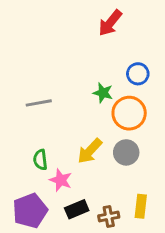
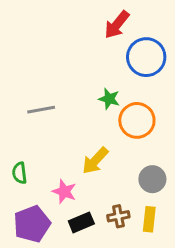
blue circle: (138, 74) -> (146, 57), moved, size x1.6
gray circle: (126, 152) -> (152, 179), moved
green semicircle: (40, 160) -> (20, 173), moved
brown cross: (109, 217) -> (118, 216), moved

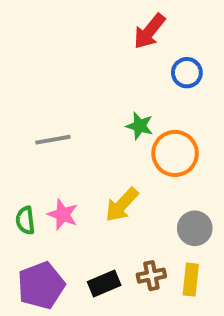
blue circle: (146, 57) -> (187, 73), size x0.6
pink star: (64, 192) -> (63, 215), moved

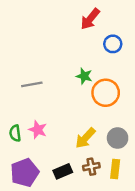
yellow arrow: (122, 205) -> (85, 138), moved

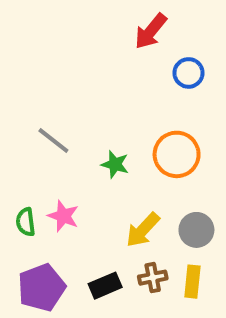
green star: (84, 76) -> (115, 164), moved
gray line: (32, 84) -> (53, 141), turned 48

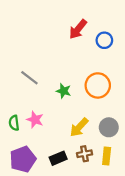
red arrow: (151, 31) -> (78, 29), moved

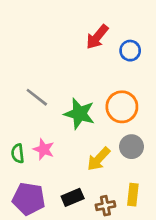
green star: (64, 91) -> (79, 114), size x1.6
gray circle: (109, 127) -> (132, 147), moved
brown cross: (85, 154) -> (105, 206), moved
purple pentagon: (23, 159) -> (29, 199), turned 30

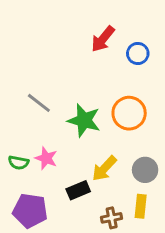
gray circle: (132, 147) -> (145, 170), moved
green semicircle: (18, 153) -> (18, 163), turned -72
black rectangle: (73, 197) -> (78, 190), moved

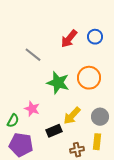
red arrow: (103, 39) -> (69, 39), moved
gray line: (39, 103) -> (33, 55), moved
green semicircle: (18, 163) -> (13, 121), moved, turned -72

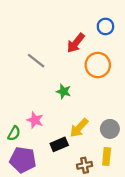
blue circle: (95, 37) -> (105, 26), moved
orange circle: (89, 78) -> (98, 65), moved
green star: (58, 83) -> (64, 91), size x0.6

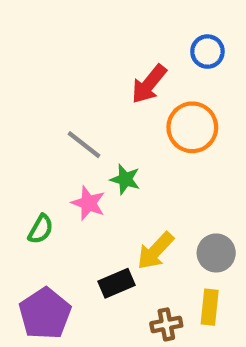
gray line: (36, 61) -> (84, 145), moved
pink star: (35, 120) -> (88, 203), moved
green semicircle: (14, 133) -> (41, 229), moved
purple pentagon: (23, 160) -> (45, 314), turned 30

